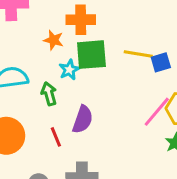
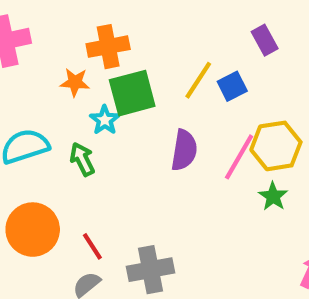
yellow line: (138, 54) -> (198, 80), turned -56
purple semicircle: (83, 119) -> (184, 150), moved
red line: (56, 137) -> (92, 246), moved

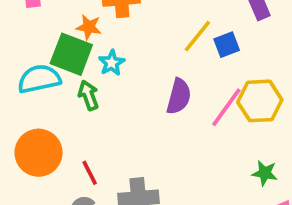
green square: (132, 93) -> (71, 54), moved, turned 30
green star: (273, 196) -> (265, 173), moved, turned -30

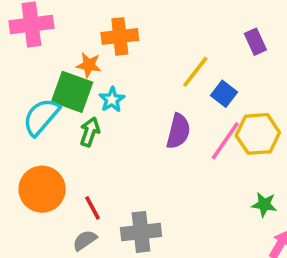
blue square: (227, 45) -> (224, 94), moved, turned -30
cyan semicircle: (39, 79) -> (41, 117), turned -36
green arrow: (88, 95) -> (90, 132), turned 40

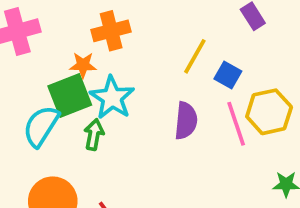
green square: (72, 92) -> (70, 96), turned -33
cyan star: (112, 100) -> (112, 98), size x1.6
pink line: (225, 141) -> (236, 124), turned -45

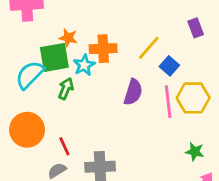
orange cross: (111, 31) -> (103, 49), moved
cyan star: (112, 98) -> (84, 65), size x0.7

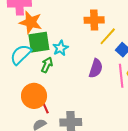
orange star: (68, 38) -> (31, 22), moved, size x1.6
orange cross: (103, 49) -> (94, 20), moved
orange circle: (27, 130) -> (34, 96), moved

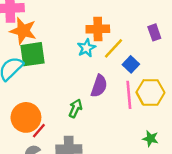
cyan star: (60, 48) -> (86, 48), moved
green arrow: (47, 65) -> (75, 108), moved
red line: (45, 107) -> (39, 131), turned 64

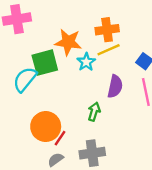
orange star: (23, 31) -> (68, 42), moved
cyan star: (86, 48) -> (86, 62), moved
yellow line: (114, 48) -> (109, 50), moved, turned 30

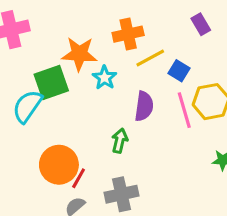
yellow line: (109, 50) -> (150, 58), moved

